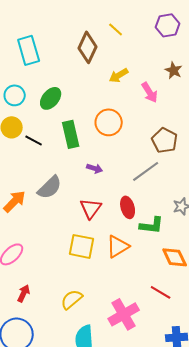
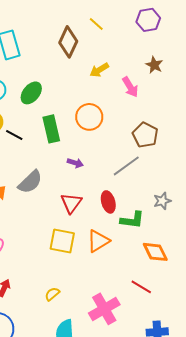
yellow semicircle: (72, 299) -> (52, 294), size x0.7

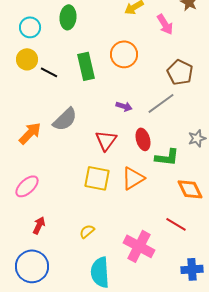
green ellipse: (31, 93) -> (68, 17), moved, turned -35
purple arrow: (75, 163) -> (124, 106), moved
pink cross: (104, 309) -> (139, 246), turned -32

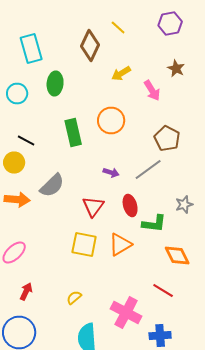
yellow circle: (27, 59) -> (14, 162), moved
black line: (49, 72) -> (26, 140), moved
orange arrow: (30, 133) -> (17, 200), turned 50
blue cross: (192, 269) -> (160, 336), moved

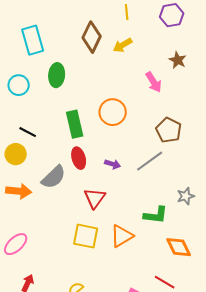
yellow line: (118, 28) -> (127, 12), moved, turned 42
yellow arrow: (121, 74) -> (123, 45), moved
red ellipse: (130, 206) -> (79, 158), moved

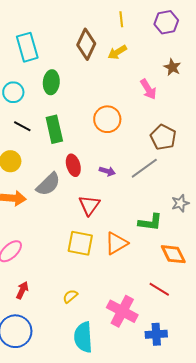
green rectangle: (75, 124) -> (54, 129), moved
black line: (28, 132) -> (22, 126), moved

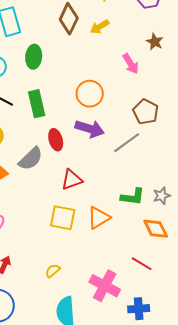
purple arrow: (107, 171) -> (90, 129), moved, size x1.8
gray star: (180, 203) -> (162, 196), moved
red triangle: (89, 205) -> (72, 180), turned 35

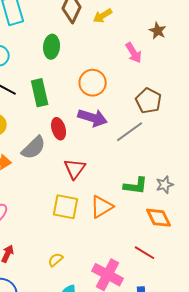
green ellipse: (34, 57) -> (52, 47), moved
red triangle: (72, 180) -> (75, 169), turned -35

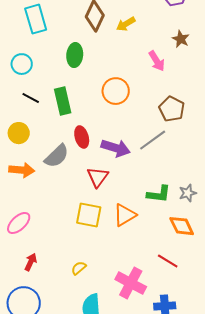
purple arrow: (93, 118) -> (116, 148), moved

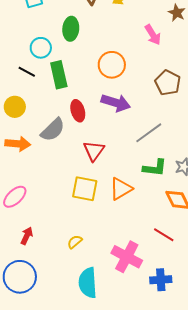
cyan circle: (22, 64) -> (41, 48), moved
gray line: (153, 140) -> (149, 133), moved
purple arrow: (116, 148) -> (116, 103), moved

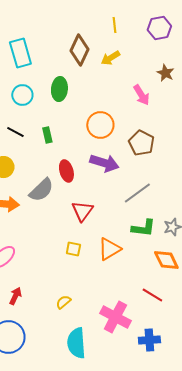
cyan circle: (41, 48) -> (22, 95), moved
green rectangle: (59, 75) -> (47, 135), size x0.6
brown pentagon: (168, 83) -> (141, 143), moved
yellow square: (85, 189) -> (73, 249), size x0.6

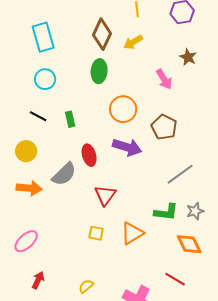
green ellipse: (59, 89) -> (99, 71), moved
gray line: (137, 193) -> (180, 174), moved

